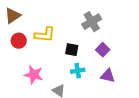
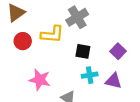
gray cross: (92, 22) -> (77, 17), moved
purple triangle: (108, 76) -> (114, 81), moved

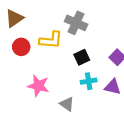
gray cross: (77, 17) -> (76, 23), turned -35
black square: (83, 51) -> (82, 57), turned -35

